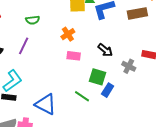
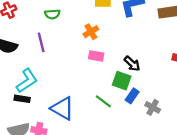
purple line: (24, 46) -> (41, 42), turned -42
black arrow: (105, 50) -> (132, 64), moved
gray cross: (129, 66) -> (153, 107), moved

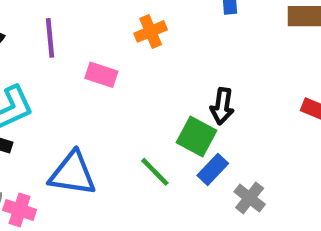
pink rectangle: (96, 56) -> (101, 75), moved
black arrow: (132, 64) -> (222, 106), turned 48
blue triangle: (62, 108) -> (73, 174), turned -30

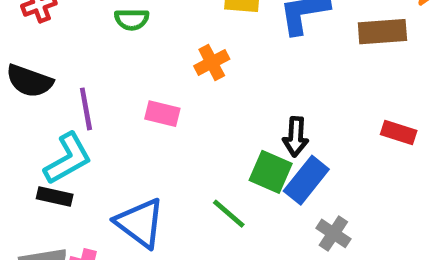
purple line: (50, 38) -> (86, 109), moved
blue rectangle: (213, 169) -> (306, 180), moved, size x1.4
blue triangle: (73, 174) -> (140, 223), turned 33

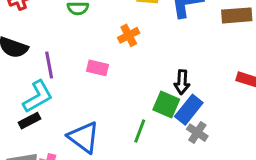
black rectangle: (55, 197) -> (30, 121), turned -40
green line: (229, 214) -> (140, 131), turned 70
gray cross: (333, 233) -> (197, 133), moved

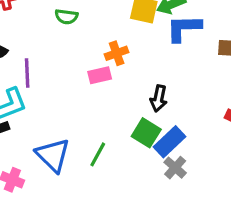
pink rectangle: (98, 68) -> (100, 75), moved, turned -35
black arrow: (182, 82) -> (159, 98), moved
green line: (140, 131) -> (98, 154), moved

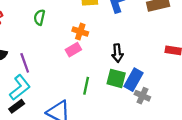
green semicircle: (66, 17) -> (39, 17), turned 112
orange cross: (117, 53) -> (80, 32), turned -35
green line: (98, 154) -> (86, 86), moved

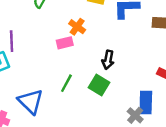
blue rectangle: (133, 80) -> (146, 103), moved, turned -45
gray cross: (142, 96) -> (135, 115), moved

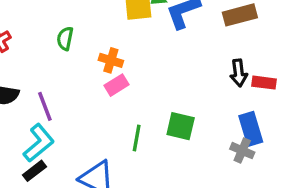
orange cross: (77, 27) -> (111, 60), moved
black arrow: (108, 60) -> (239, 73), moved

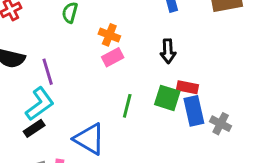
black arrow: (239, 73) -> (168, 51), moved
red rectangle: (264, 83) -> (187, 87), moved
blue rectangle: (251, 129) -> (194, 111), moved

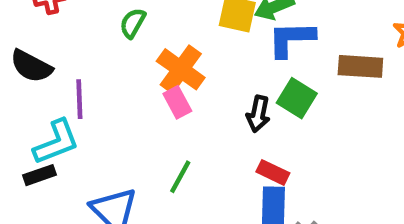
orange cross: (109, 35) -> (181, 69), size x1.5
pink rectangle: (113, 57) -> (177, 102), turned 75
green square: (167, 98) -> (297, 98), moved

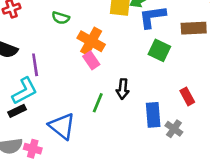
green semicircle: (133, 23) -> (61, 18), turned -96
black arrow: (258, 114) -> (123, 89), moved
red rectangle: (273, 172) -> (187, 96), moved, turned 42

